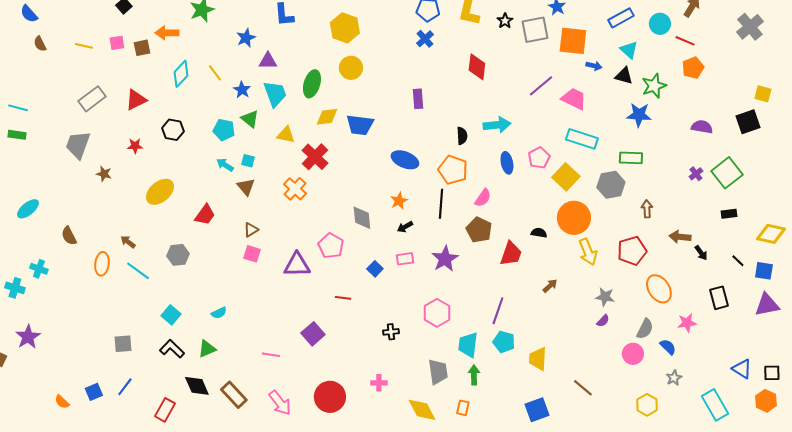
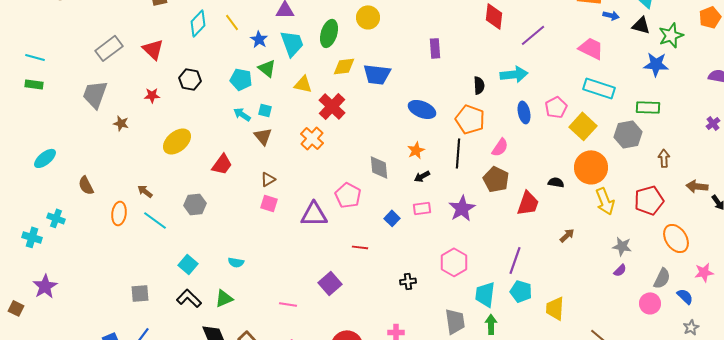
purple line: (541, 86) -> (533, 35), moved
red triangle: (136, 100) -> (153, 49), turned -50
cyan semicircle: (219, 313) -> (236, 262), turned 35

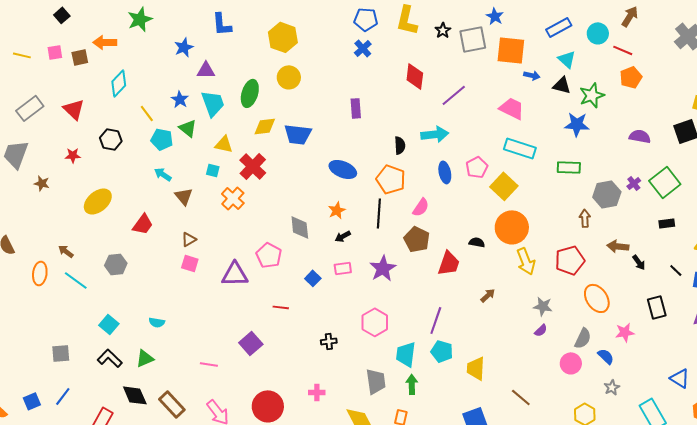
yellow line: (232, 22) -> (147, 113), moved
cyan square: (265, 110) -> (213, 170), moved
gray hexagon: (628, 134) -> (607, 194), moved

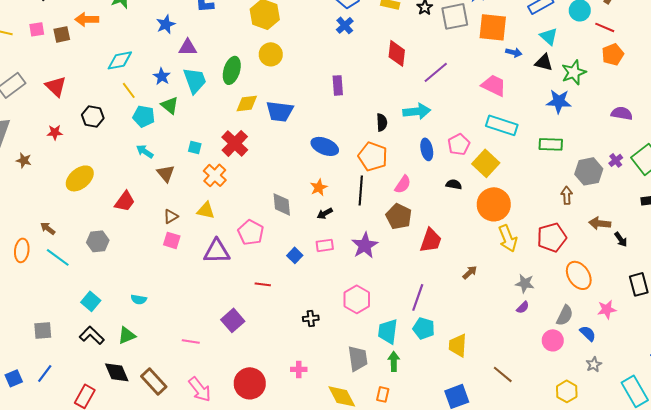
cyan diamond: (119, 83) -> (120, 60), moved, turned 36
yellow triangle: (224, 144) -> (206, 210), moved
black semicircle: (477, 242) -> (454, 184), moved

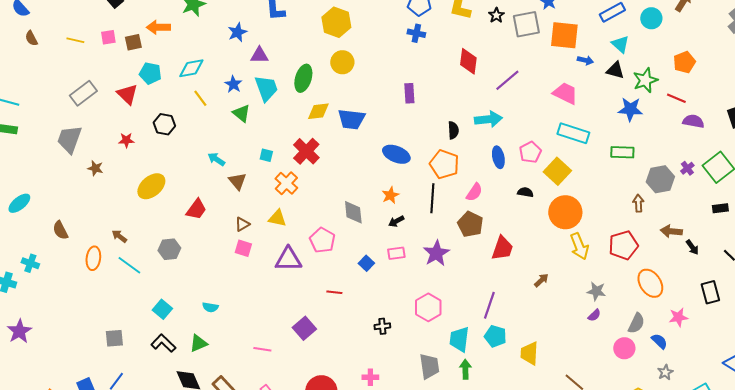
blue cross: (345, 25) -> (416, 33), turned -36
red line: (605, 27) -> (676, 98), moved
cyan pentagon: (144, 116) -> (150, 73), moved

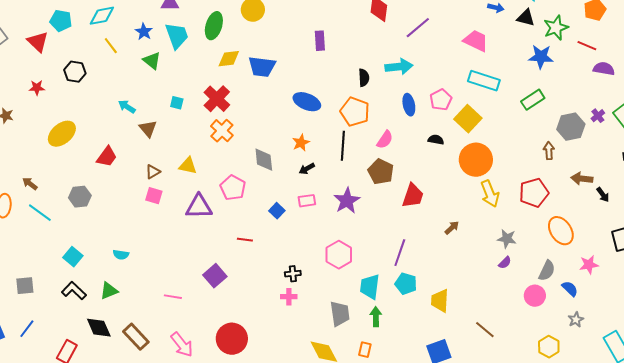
green rectangle: (622, 152) -> (533, 100), turned -35
orange cross: (286, 183) -> (222, 131), moved
pink cross: (370, 377) -> (289, 297), moved

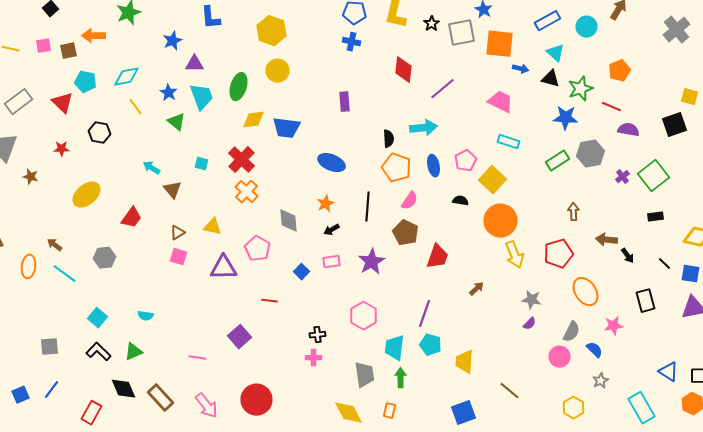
cyan rectangle: (484, 81) -> (508, 142), size x0.7
orange pentagon: (355, 112) -> (396, 168), moved
gray hexagon: (571, 127) -> (590, 154), moved

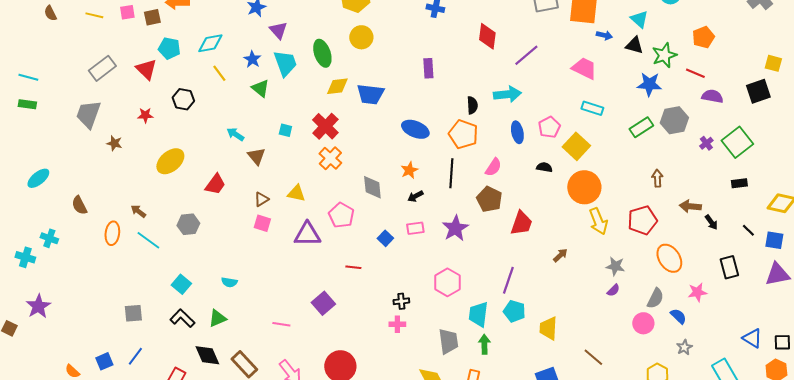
purple triangle: (194, 64) -> (278, 30), turned 48
green ellipse: (238, 87) -> (322, 53), turned -36
orange pentagon: (396, 168) -> (463, 134), moved

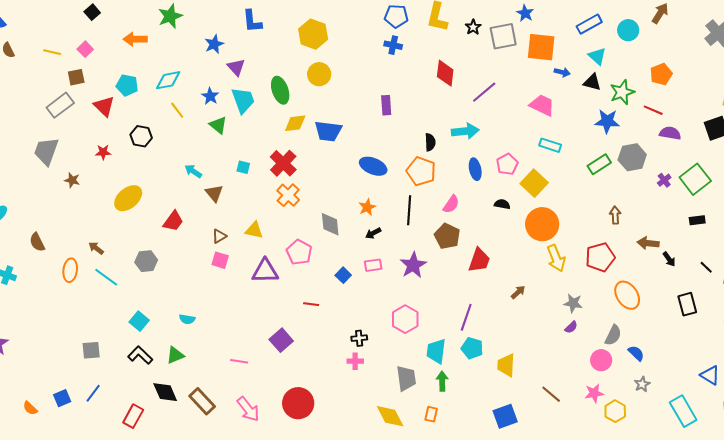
pink square: (127, 12) -> (85, 49), turned -35
brown square: (152, 17) -> (76, 77), moved
pink star: (697, 292) -> (594, 393), moved

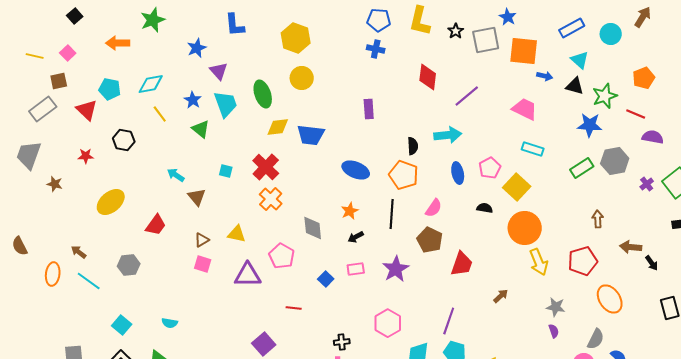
purple semicircle: (571, 327) -> (554, 331), turned -64

